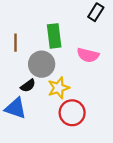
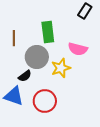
yellow star: (59, 88) -> (61, 68), moved
red circle: (72, 113) -> (45, 101), moved

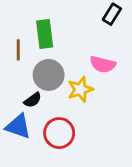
green rectangle: (48, 32) -> (45, 34), moved

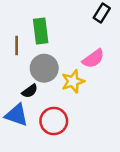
pink semicircle: (103, 64) -> (93, 59), turned -50

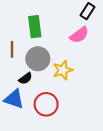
brown line: (17, 45) -> (12, 49), moved
pink semicircle: (93, 59) -> (79, 35), moved

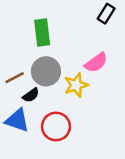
pink semicircle: (79, 35) -> (96, 63), moved
brown line: (12, 49) -> (15, 78), moved, turned 63

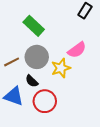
green rectangle: (42, 33) -> (34, 26), turned -40
black semicircle: (31, 95) -> (32, 81), moved, turned 80

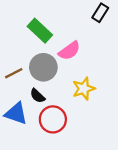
pink semicircle: (77, 50) -> (69, 51), moved
yellow star: (61, 68) -> (84, 89), moved

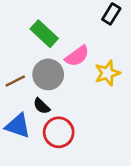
yellow star: (84, 89) -> (107, 73), moved

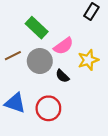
brown line: (15, 81) -> (13, 56), moved
black semicircle: (42, 106) -> (62, 76), moved

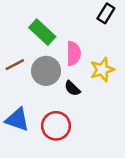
pink semicircle: (63, 46) -> (73, 53), turned -54

